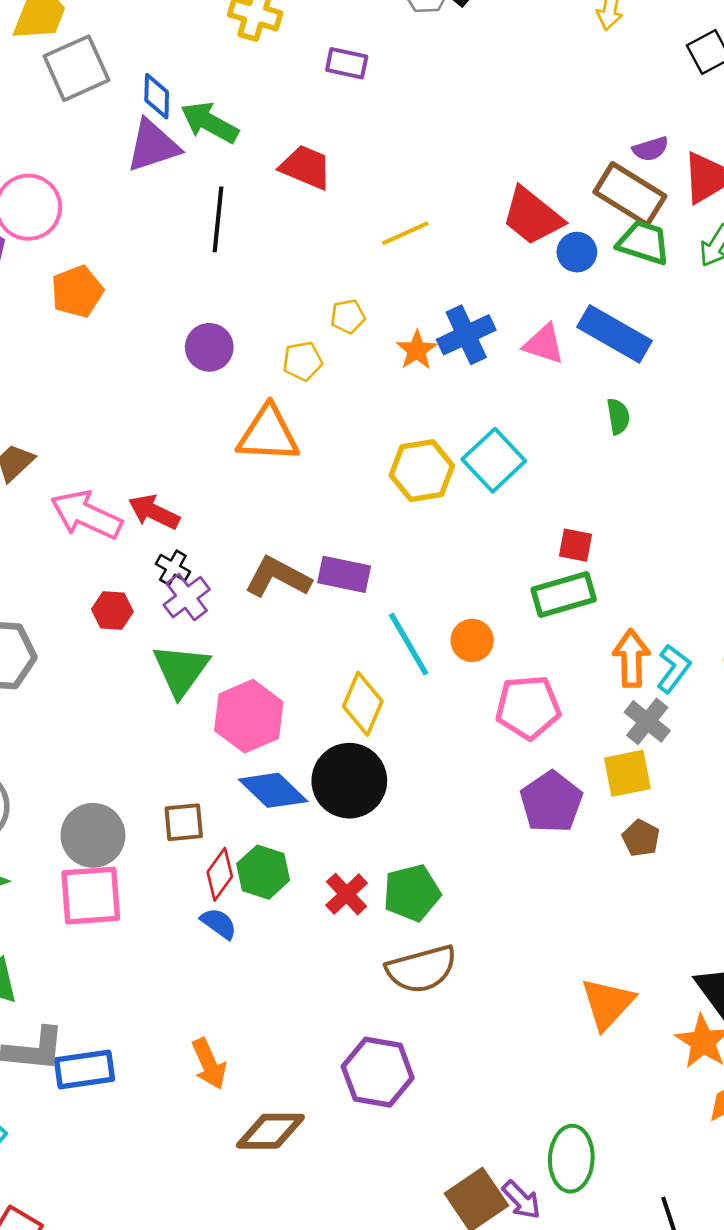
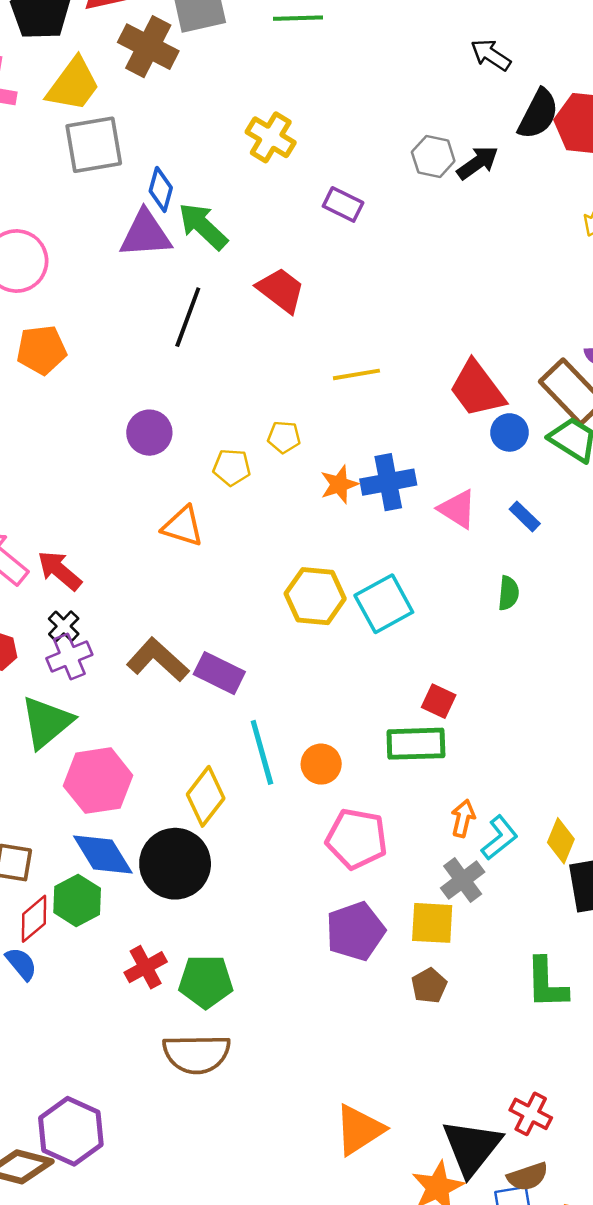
blue rectangle: (615, 334) -> (525, 516), size x0.5
orange triangle: (268, 434) -> (183, 526), size x0.7
orange arrow: (631, 658) -> (463, 818), size x0.7
green hexagon: (263, 872) -> (77, 900), moved
purple hexagon: (378, 1072) -> (71, 1131), moved

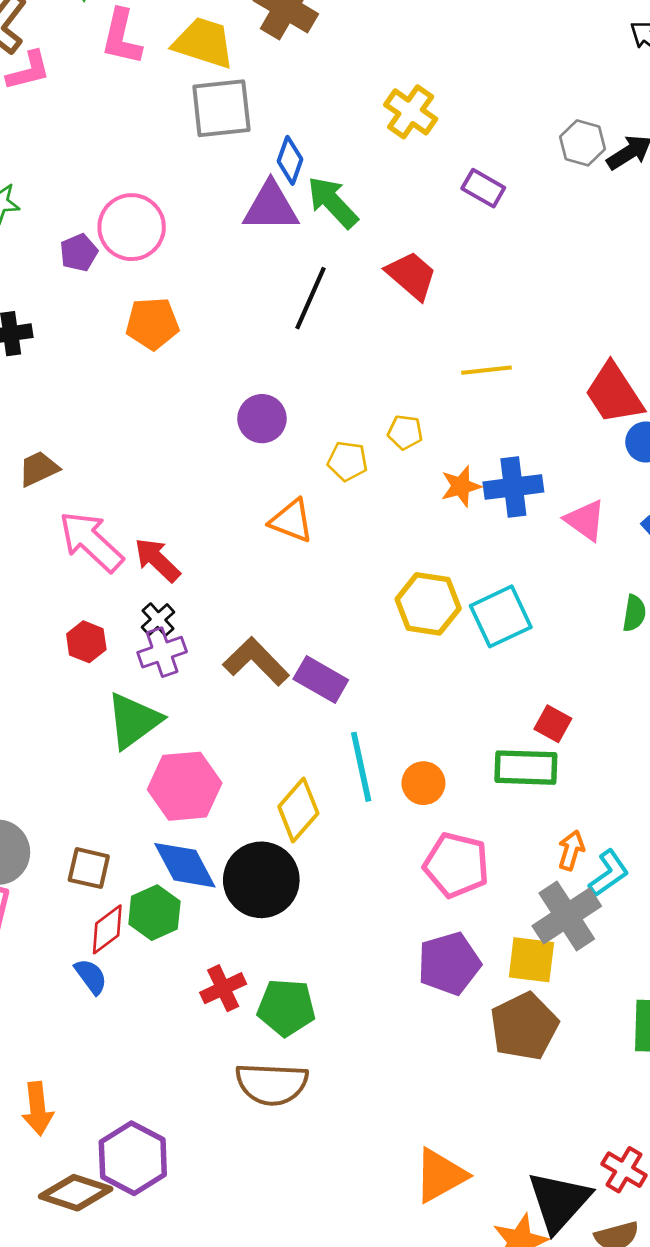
yellow trapezoid: (73, 85) -> (204, 43), turned -112
gray cross: (463, 880) -> (567, 916), size x1.4
brown pentagon: (429, 986) -> (524, 1026), size x1.8

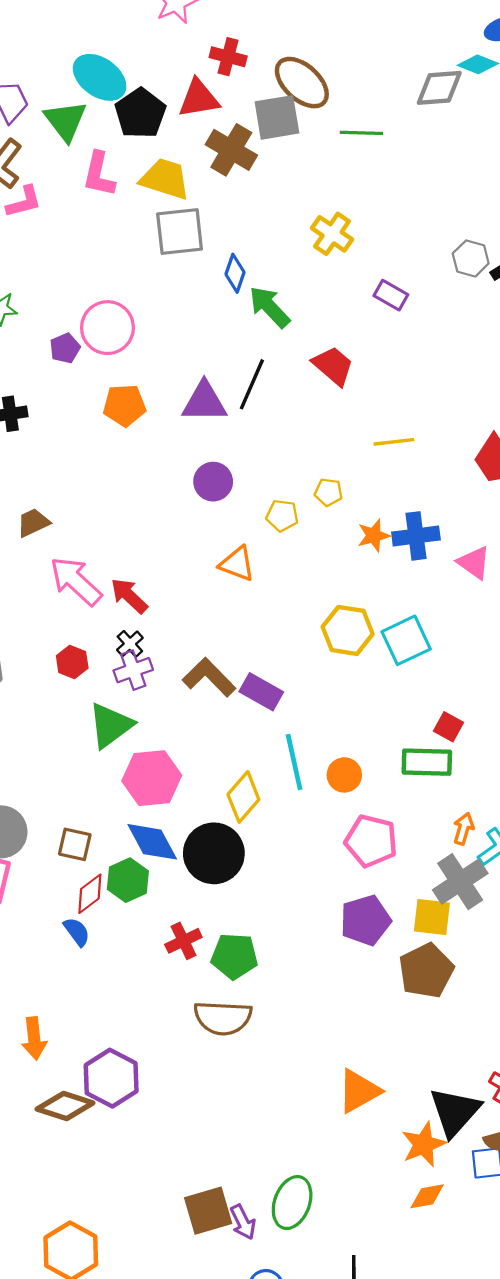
purple triangle: (271, 207) -> (204, 402), moved

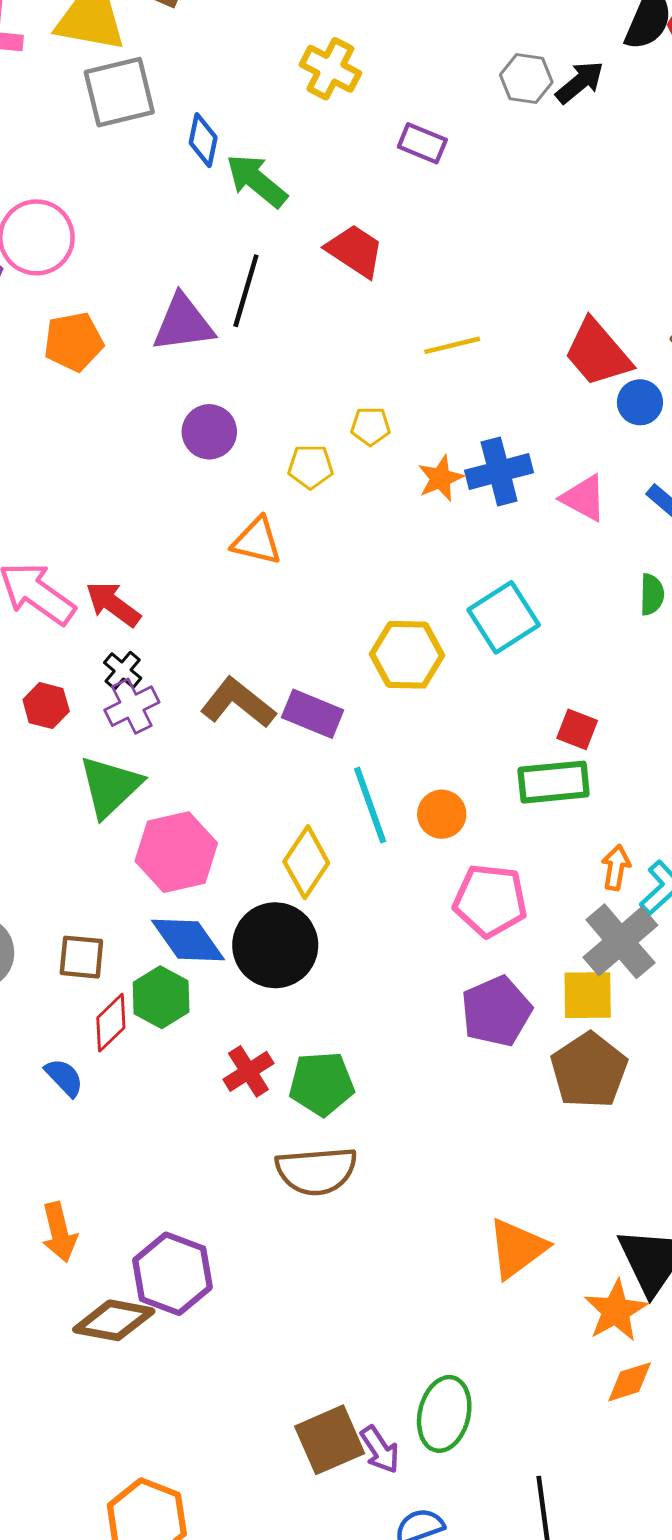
yellow hexagon: (348, 630) -> (407, 655), moved
blue semicircle: (77, 932) -> (64, 1077), moved

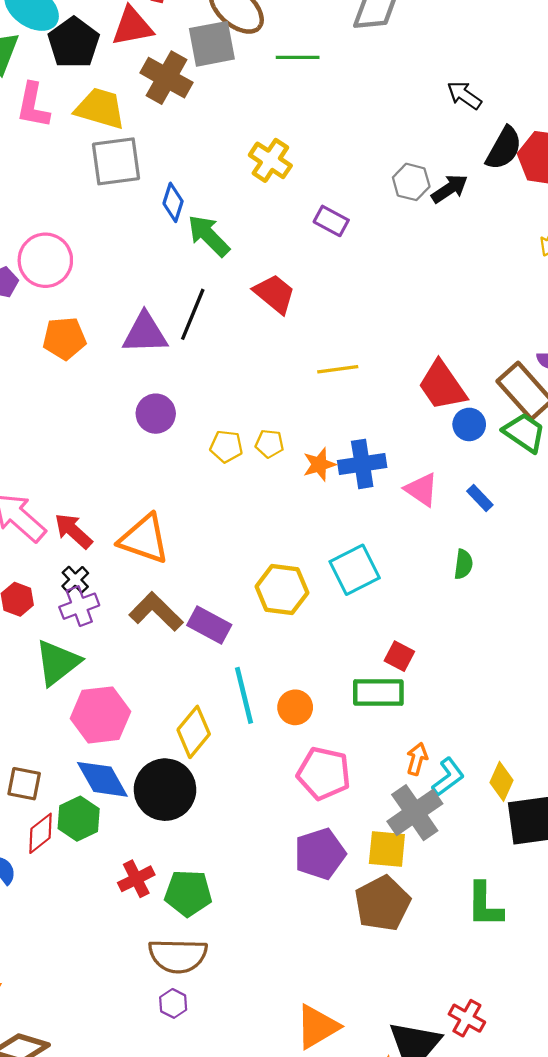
yellow pentagon: (371, 426) -> (269, 444), moved
orange triangle: (257, 541) -> (144, 539), moved, size x1.4
purple hexagon: (172, 1274) -> (173, 1003), moved, size x0.5

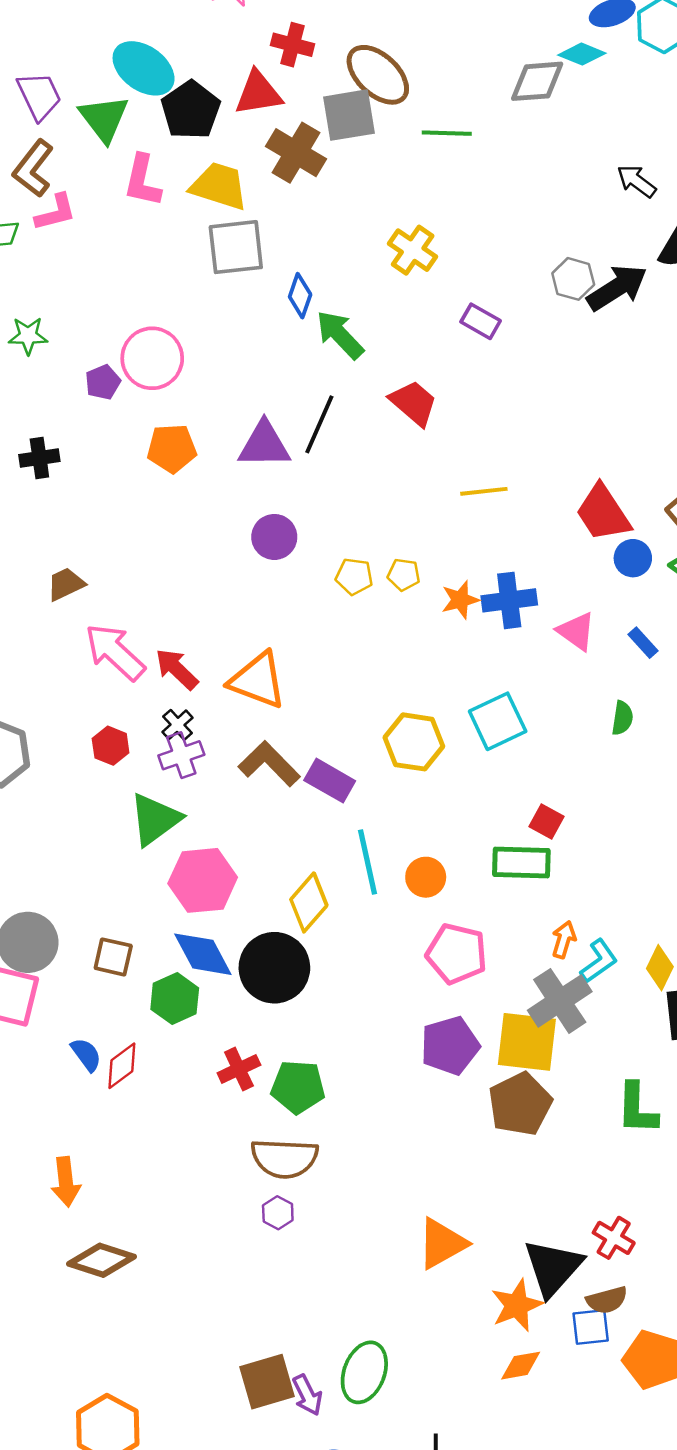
black arrow: (450, 189) -> (617, 288), size x1.4
red diamond: (40, 833) -> (122, 1066), moved
yellow square: (387, 849) -> (527, 1042), size x1.4

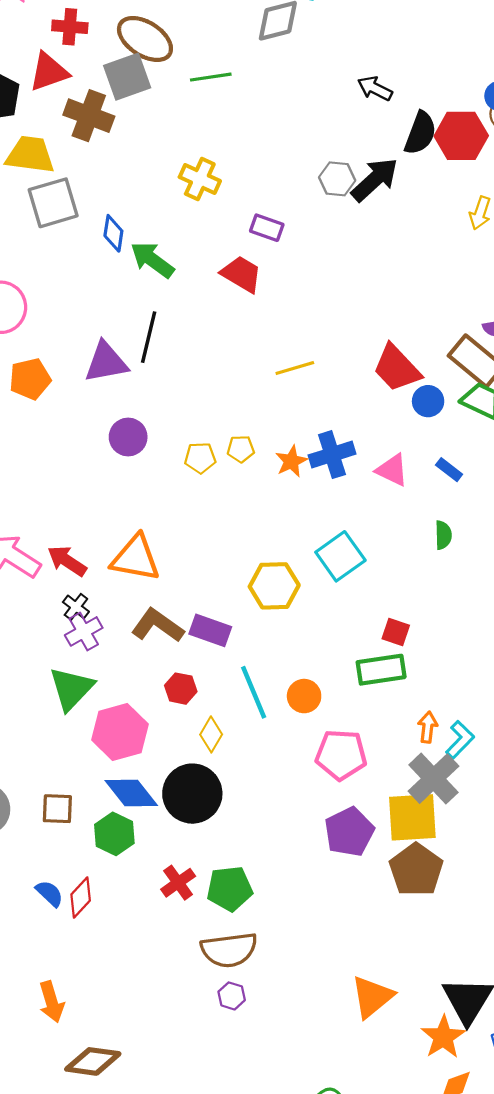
red trapezoid: (414, 403) -> (241, 274), moved
red hexagon: (111, 746) -> (181, 689), moved
yellow diamond: (309, 902) -> (211, 734), size x0.7

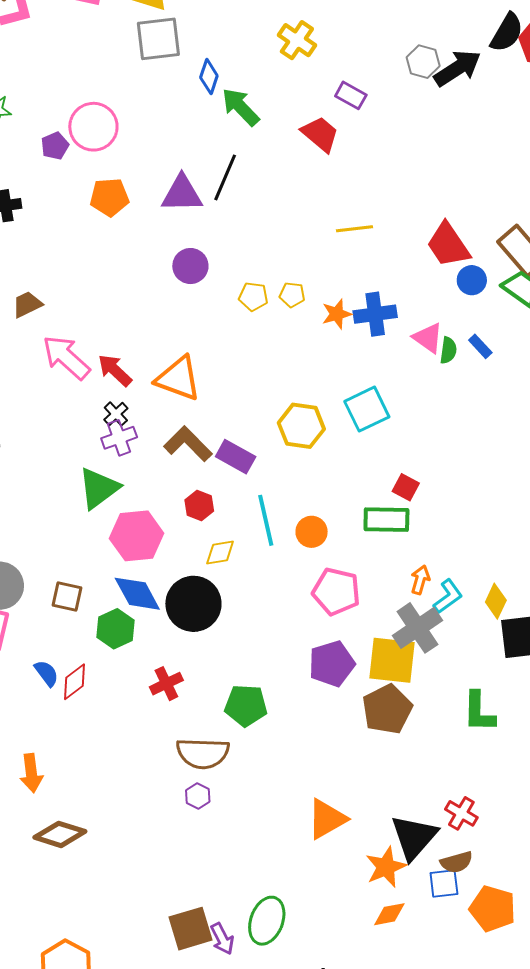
green semicircle: (443, 535) -> (448, 350), moved
yellow diamond: (211, 734) -> (220, 552), turned 40
green pentagon: (230, 889) -> (246, 706), moved

